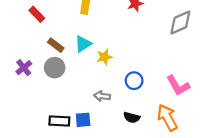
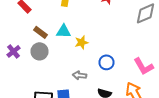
cyan triangle: (83, 44) -> (64, 31), turned 35

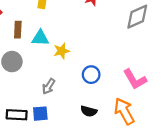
brown rectangle: (40, 32) -> (18, 30), moved, turned 56
gray arrow: (80, 75) -> (49, 86), moved, turned -64

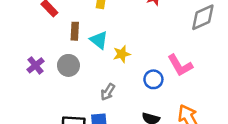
cyan triangle: (40, 38) -> (99, 40), turned 36
pink L-shape: (135, 79) -> (180, 65), moved

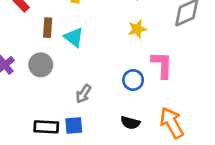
yellow star: (122, 54) -> (137, 29), moved
pink L-shape: (180, 65) -> (162, 65), turned -148

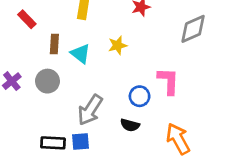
yellow star: (137, 29) -> (118, 45), moved
gray arrow: (83, 94) -> (90, 110), size x1.6
black semicircle: (130, 123) -> (130, 125), moved

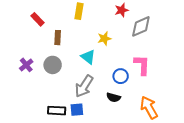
gray diamond: (193, 29) -> (141, 26), moved
cyan triangle: (80, 54) -> (88, 57), moved

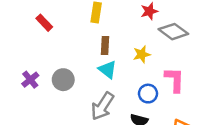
gray diamond: (141, 26) -> (173, 32), turned 60
brown rectangle: (58, 38) -> (105, 45), moved
yellow star: (104, 39) -> (142, 54), moved

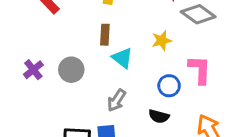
brown rectangle: (105, 45) -> (105, 35), moved
gray arrow: (102, 106) -> (117, 100), size x0.7

